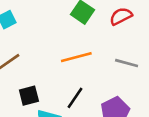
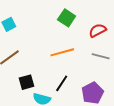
red semicircle: (121, 16) -> (98, 30), moved

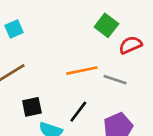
green square: (67, 18) -> (106, 25), moved
gray line: (101, 56) -> (115, 80), moved

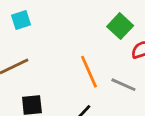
orange line: (82, 71) -> (89, 72), turned 72

